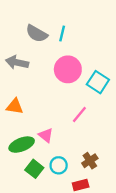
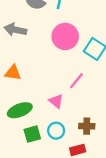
pink triangle: (46, 135) -> (56, 101), moved
brown cross: (90, 161) -> (87, 126), turned 35
green square: (34, 169) -> (32, 134), turned 36

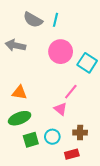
orange triangle: (13, 73) -> (20, 93), moved
pink triangle: (56, 101) -> (61, 109), moved

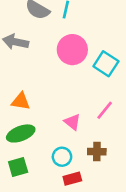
pink line: (71, 92) -> (105, 110), moved
green square: (31, 140) -> (18, 167), moved
red rectangle: (72, 154) -> (72, 179), moved

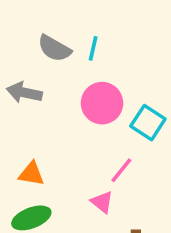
pink line: (105, 110) -> (121, 170), moved

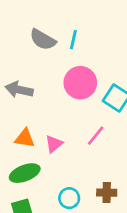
gray arrow: (24, 93) -> (19, 90), moved
pink triangle: (102, 202) -> (54, 144), moved, turned 42

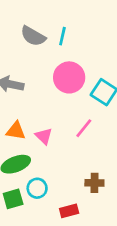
pink triangle: (54, 144) -> (44, 136), turned -36
cyan circle: (69, 198) -> (37, 188), moved

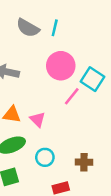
pink line: (84, 128) -> (72, 96), moved
cyan circle: (37, 188) -> (45, 157), moved

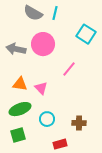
pink circle: (61, 66) -> (43, 44), moved
cyan square: (93, 79) -> (86, 34), moved

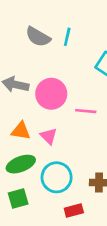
pink circle: (43, 44) -> (51, 94), moved
pink line: (69, 69) -> (86, 111), turned 56
cyan circle: (47, 119) -> (57, 177), size x1.5

